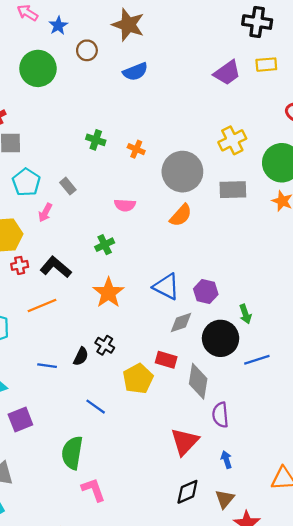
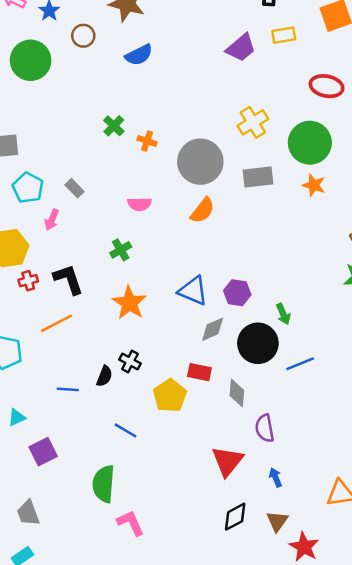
green cross: (96, 140) -> (114, 126), moved, turned 30
black L-shape: (56, 267) -> (68, 279), turned 36
gray diamond: (198, 381) -> (237, 393), size x0.7

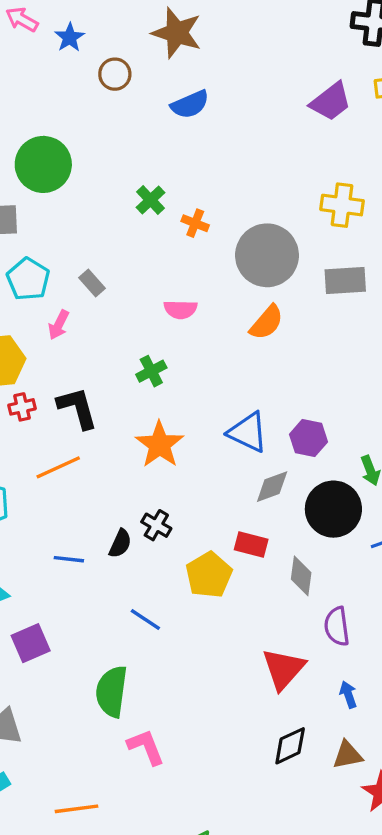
green circle: (31, 60) -> (43, 164), moved
yellow cross: (253, 122) -> (342, 205), turned 36
brown triangle: (277, 521) -> (348, 755), turned 40

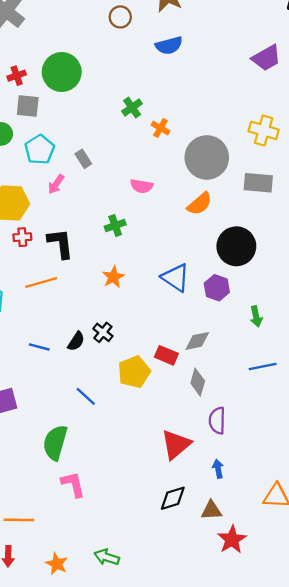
orange star: (160, 445) -> (113, 277), size x0.7
gray diamond: (272, 487) -> (197, 341), moved
black circle: (333, 509) -> (236, 246), moved

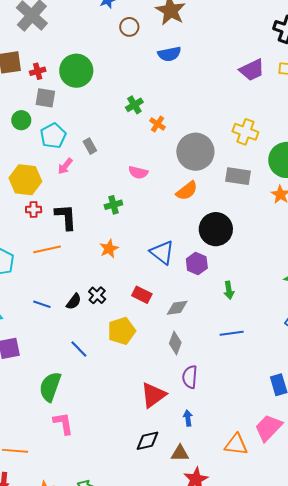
red rectangle: (166, 355) -> (142, 295), moved

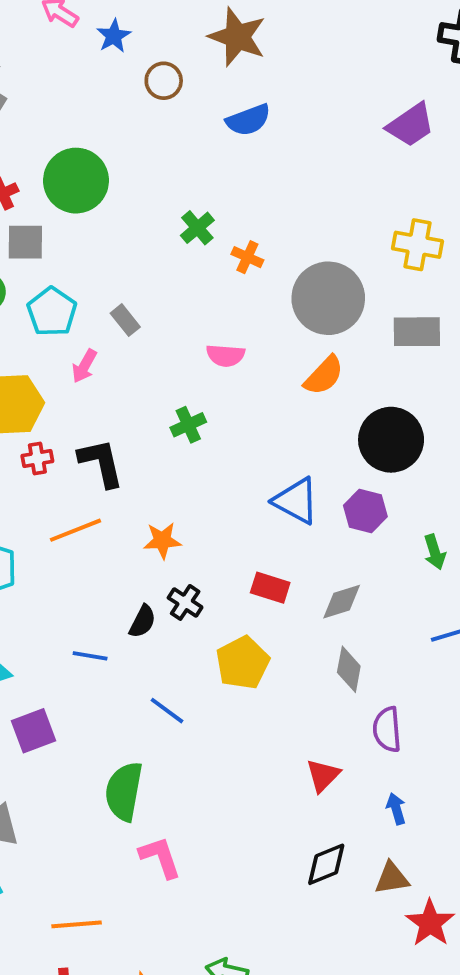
orange star: (109, 249) -> (162, 541), moved, turned 30
blue line: (42, 304) -> (90, 656), moved
red triangle: (153, 395) -> (323, 775), size x0.7

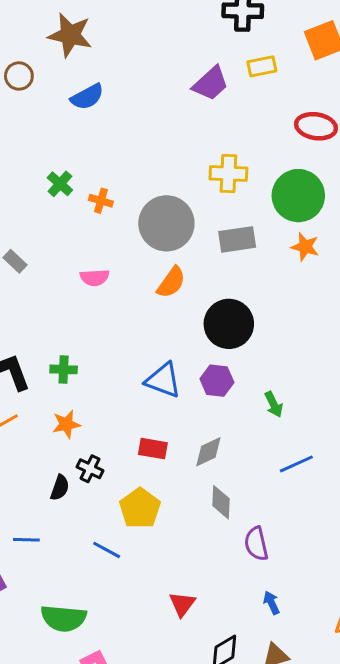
green cross: (188, 425) -> (64, 369), moved, turned 35
blue line: (90, 656) -> (26, 540), moved
blue line: (167, 711) -> (107, 550), moved
red triangle: (323, 775) -> (182, 604), moved
green semicircle: (124, 791) -> (64, 618), turned -87

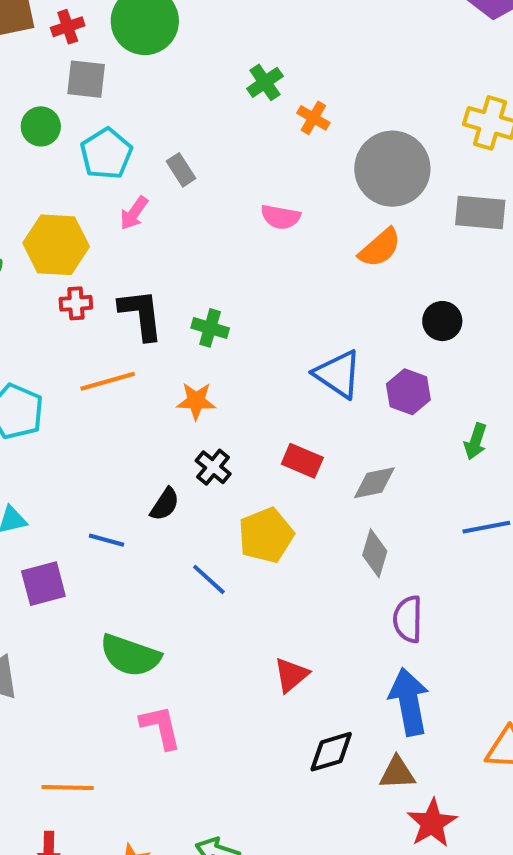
black circle: (229, 324) -> (442, 321), size x0.6
green arrow: (274, 404) -> (475, 441), turned 30
black semicircle: (60, 488) -> (165, 504), moved
blue arrow: (271, 603) -> (409, 702), size x2.0

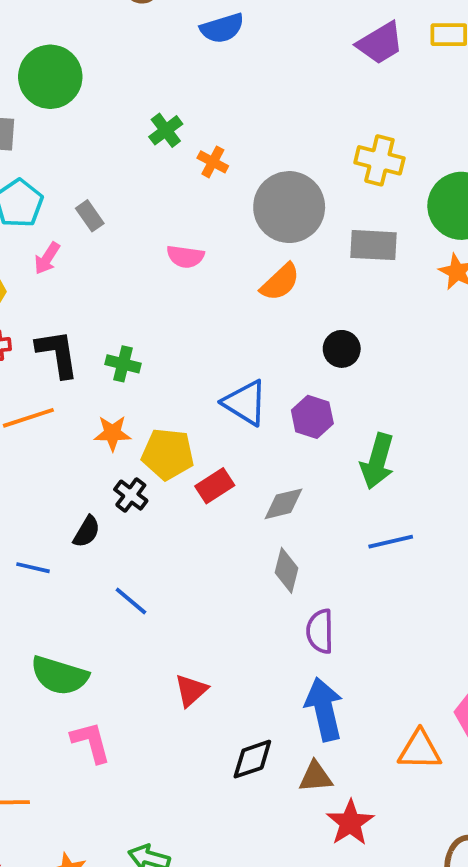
green arrow: (475, 441) -> (377, 461), size x1.6
red rectangle: (302, 461) -> (215, 486), turned -54
yellow pentagon: (266, 535) -> (168, 454), moved, turned 30
red triangle: (291, 675) -> (191, 690), moved

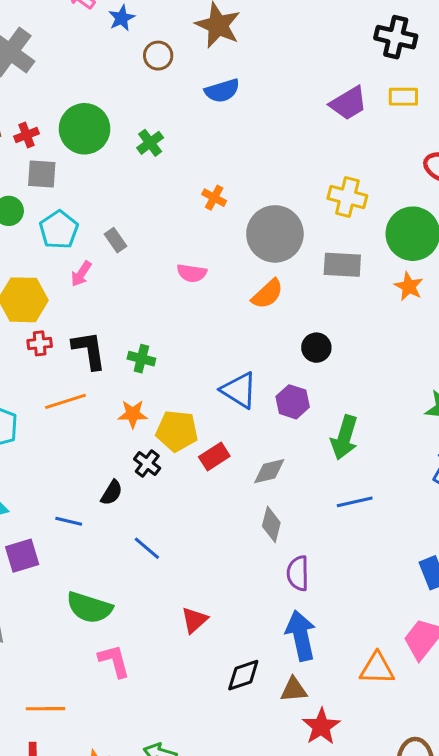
green cross: (166, 130) -> (150, 143), moved

